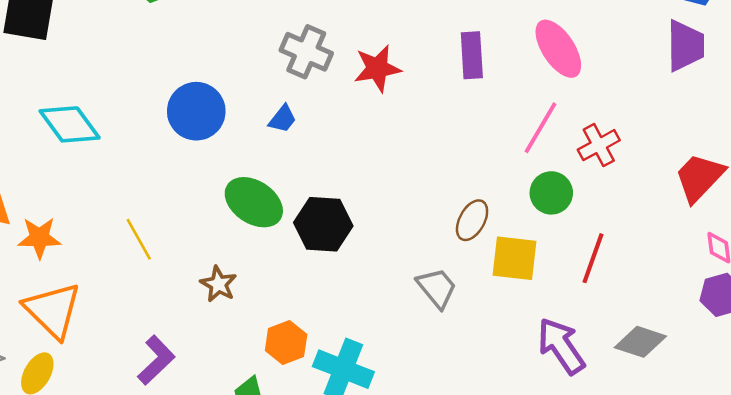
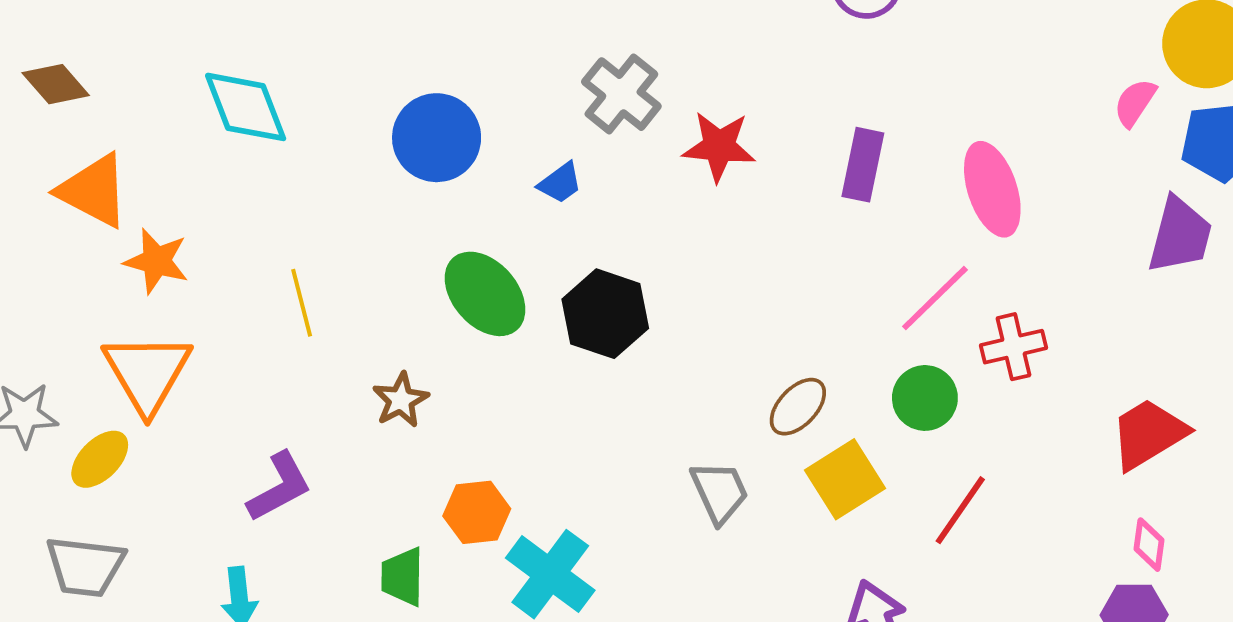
black hexagon: (323, 224) -> (605, 314), moved
yellow square: (514, 258) -> (845, 479), turned 36

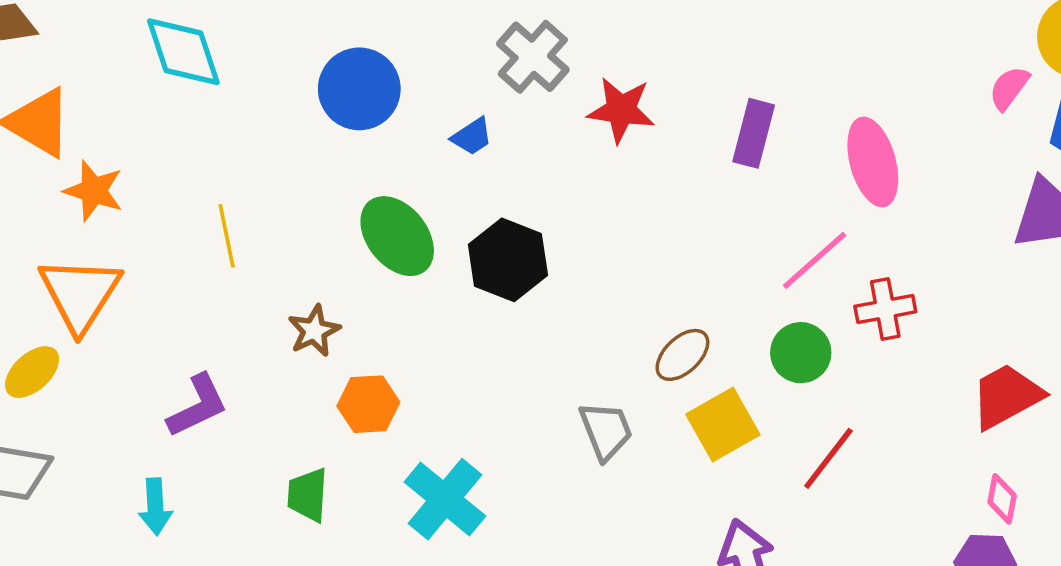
orange hexagon: (477, 512) -> (368, 404), moved

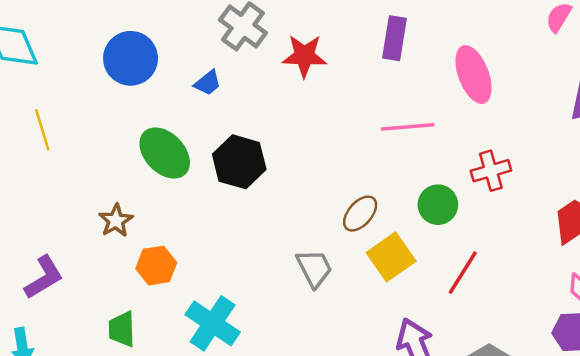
purple rectangle: (754, 133) -> (395, 38), moved
yellow line: (227, 236) -> (42, 130), moved
pink line: (815, 260) -> (408, 127), moved, turned 42

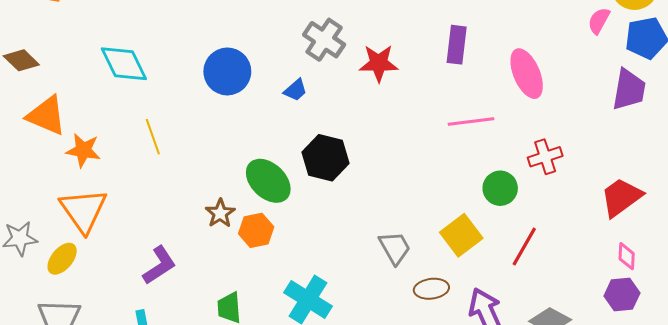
green ellipse: (165, 153) -> (268, 181), moved
brown ellipse: (360, 214) -> (431, 289), moved, turned 44
orange hexagon: (156, 266) -> (256, 230), moved

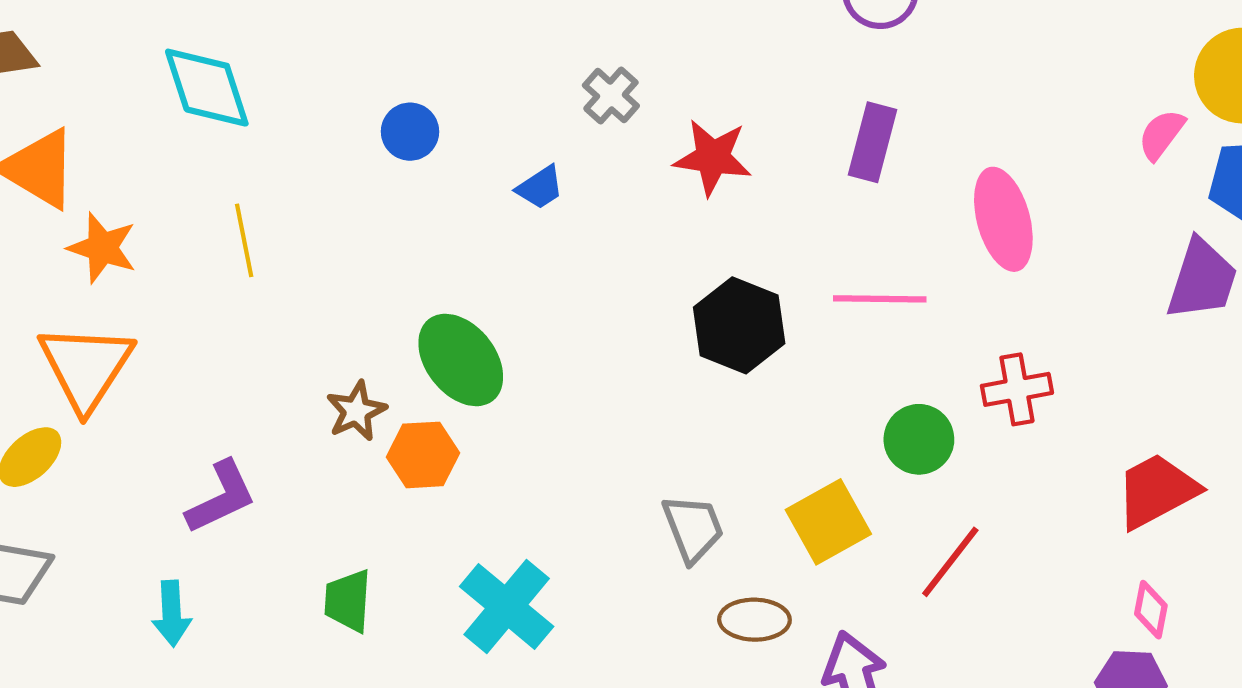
gray cross: (324, 40) -> (611, 96), size x0.7
blue circle: (227, 71) -> (410, 132), size x0.6
black hexagon: (326, 158) -> (739, 325), moved

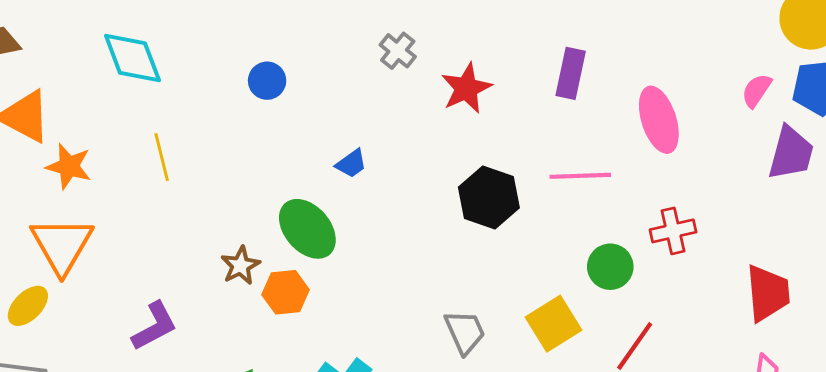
pink semicircle: (1161, 135) -> (757, 90), moved
red star: (713, 157) -> (466, 88), turned -30
blue trapezoid: (540, 187) -> (351, 164), moved
red trapezoid: (1157, 491) -> (768, 293), turned 116

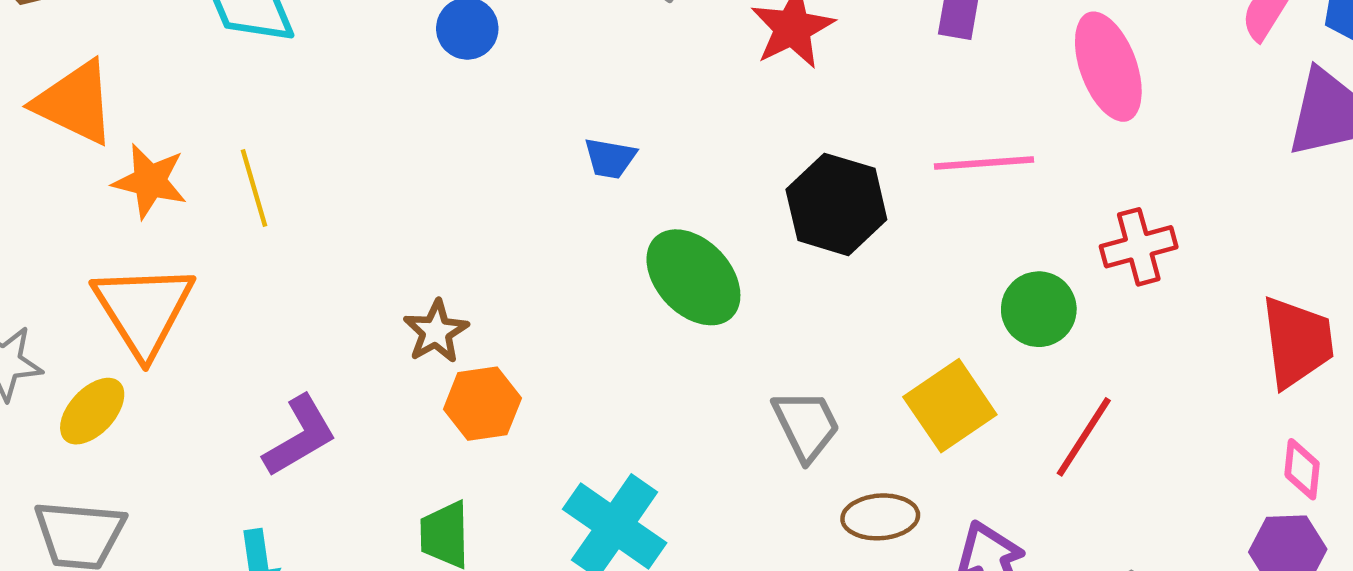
yellow line: (162, 157) -> (254, 188), moved
blue trapezoid: (351, 164) -> (610, 158), turned 48
green ellipse: (307, 229) -> (693, 277), moved
orange hexagon: (286, 292) -> (482, 404), moved

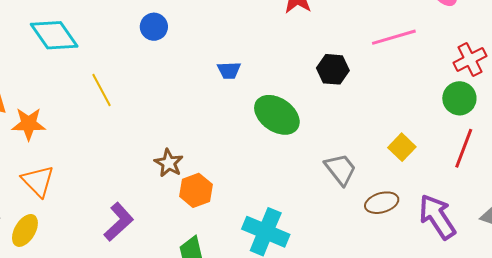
yellow line: (254, 188) -> (101, 90), moved
black hexagon: (836, 204) -> (333, 69), size x0.7
green circle: (1039, 309) -> (459, 98), moved
orange triangle: (143, 310) -> (38, 181), size x0.7
yellow square: (950, 406) -> (402, 147), size x0.7

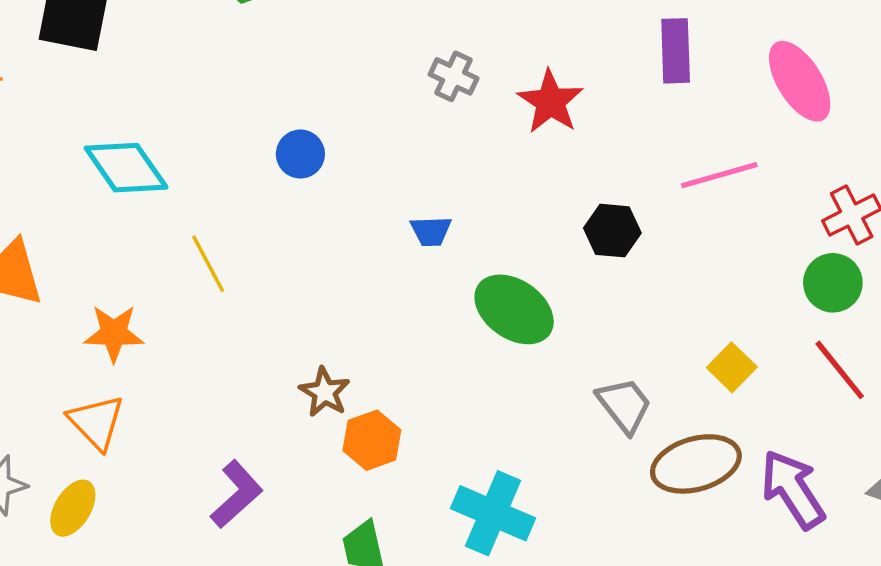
orange star: (29, 124) -> (114, 333), moved
red line: (464, 148) -> (840, 370), turned -60
brown ellipse: (382, 203) -> (696, 464), size x1.5

